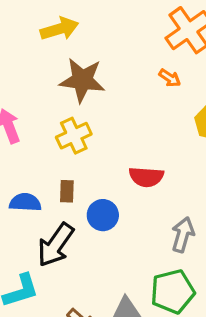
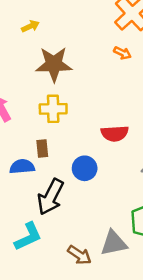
yellow arrow: (59, 29) -> (30, 26), size x0.6
yellow cross: (74, 136) -> (53, 109), turned 32
brown rectangle: (67, 191) -> (42, 148), moved

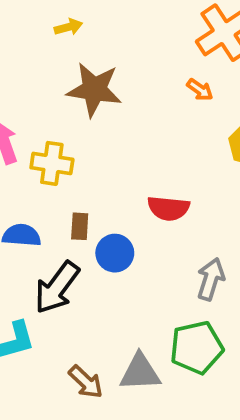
yellow cross: (53, 109) -> (52, 163), moved
brown rectangle: (42, 148) -> (80, 226), moved

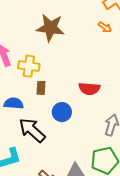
brown rectangle: (80, 226) -> (41, 88), moved
black arrow: (57, 287) -> (32, 130), turned 96

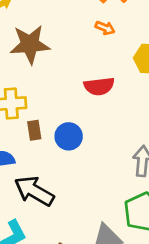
red semicircle: (89, 89) -> (99, 86), moved
blue circle: (62, 112) -> (69, 136), moved

